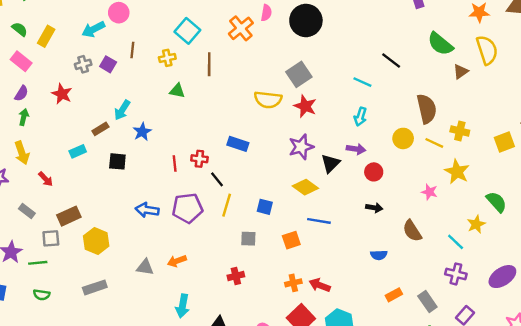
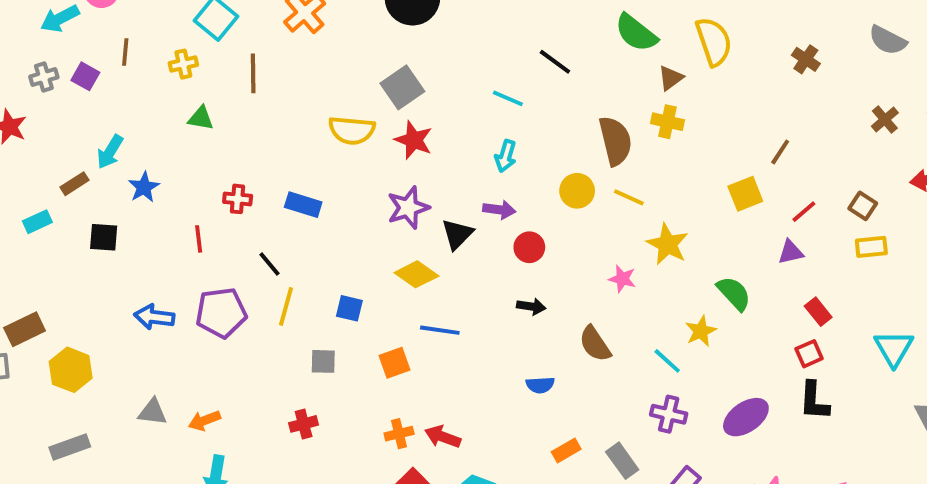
yellow cross: (460, 131) -> (668, 122), moved
red cross: (199, 159) -> (238, 199), moved
orange arrow: (177, 261) -> (204, 420), moved

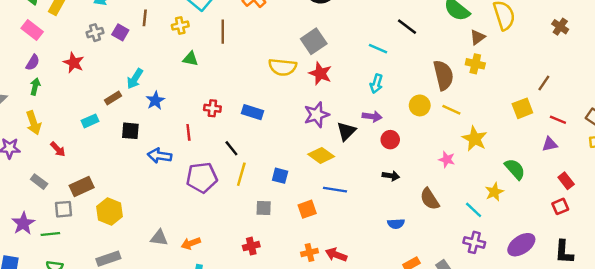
red line: (804, 212) -> (558, 120), turned 63
blue arrow: (154, 317) -> (160, 156), moved
black L-shape: (814, 401) -> (564, 252), moved

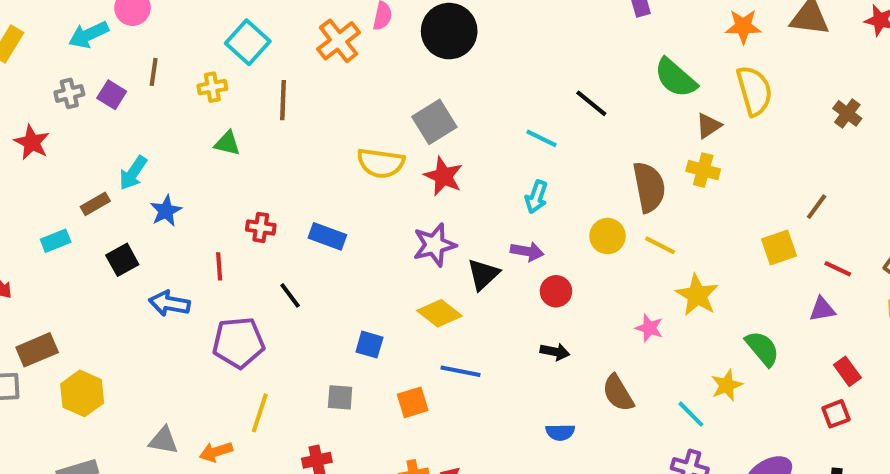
black square: (130, 131) -> (122, 260), turned -36
yellow line: (241, 174) -> (260, 413), moved

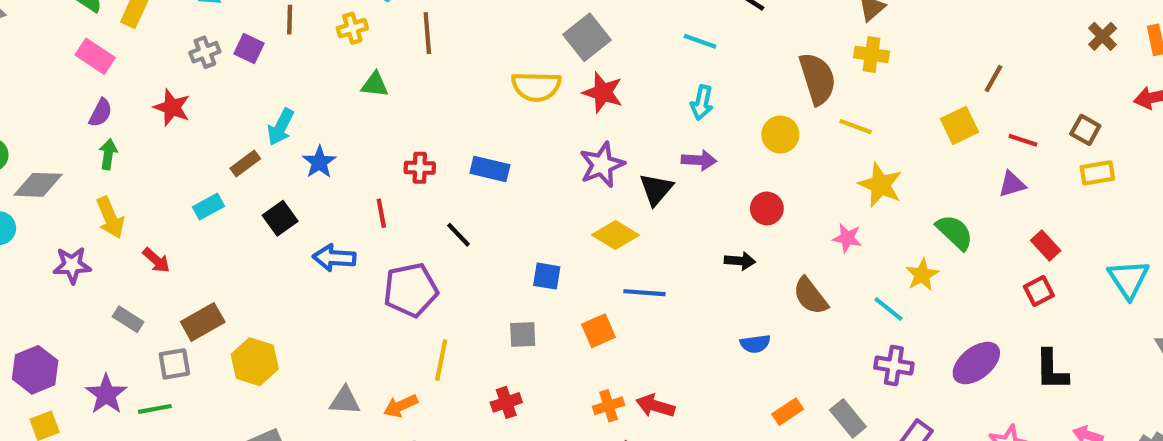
yellow line: (660, 245) -> (856, 127), moved
red circle: (556, 291) -> (767, 208), moved
pink star: (649, 328) -> (847, 238), moved

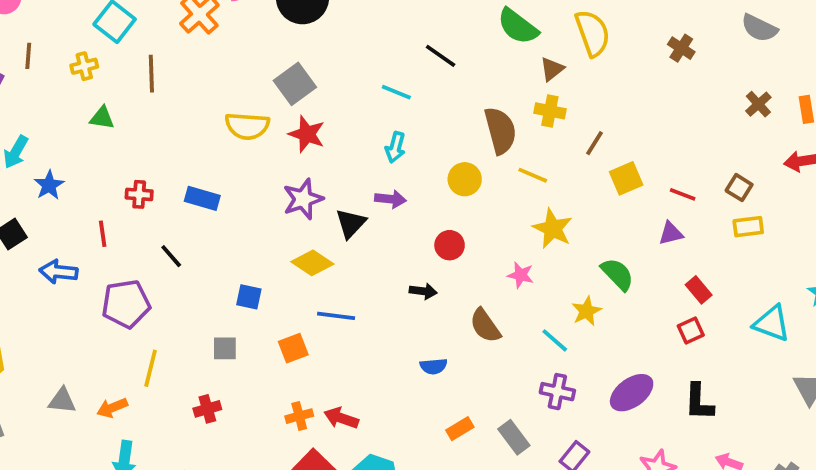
brown line: (994, 78) -> (595, 143), moved
cyan triangle: (1129, 279) -> (772, 323), turned -39

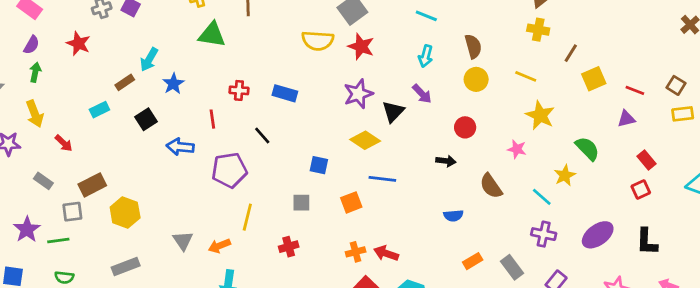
green triangle: (102, 118) -> (212, 35), size x1.5
brown semicircle: (500, 130) -> (473, 46), moved, size x0.7
purple arrow: (390, 199) -> (422, 94), turned 40
gray triangle: (62, 401) -> (183, 241), turned 50

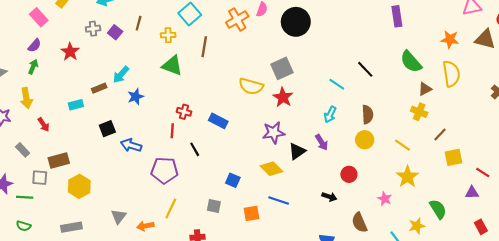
black square: (146, 119) -> (107, 129), moved
red line: (212, 119) -> (172, 131), moved

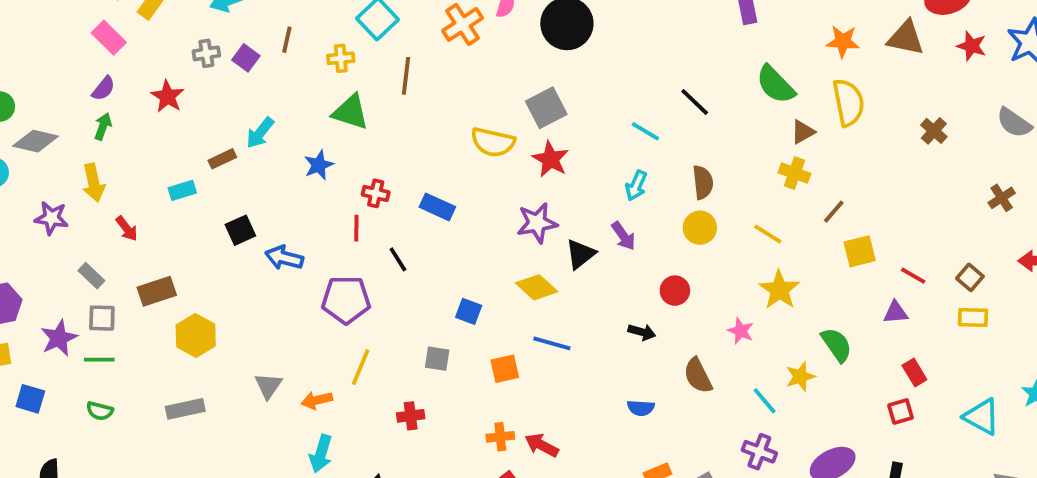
blue star: (136, 97) -> (319, 165), moved
gray square: (40, 178) -> (102, 318), moved

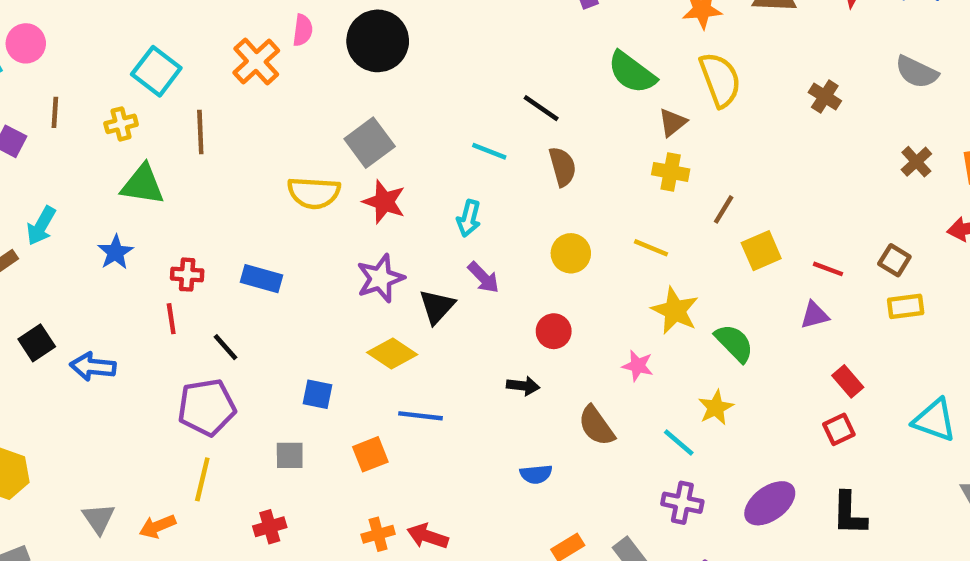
brown semicircle: (703, 182) -> (562, 167), moved
cyan arrow: (636, 186) -> (469, 218), moved
purple pentagon: (346, 300) -> (207, 407), moved
green semicircle: (837, 345) -> (734, 343), moved

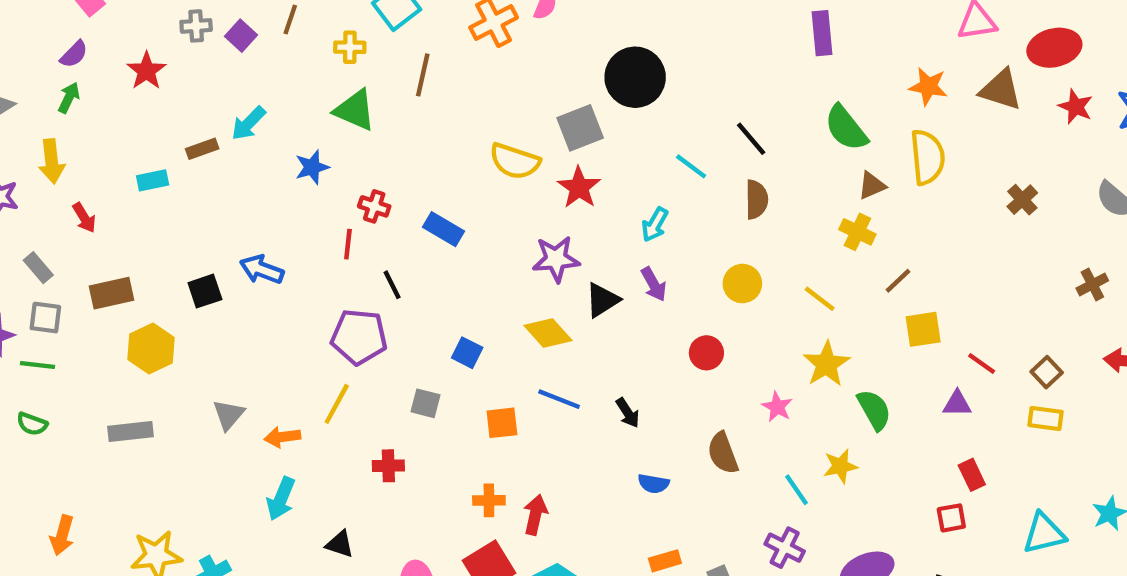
black circle: (378, 41) -> (635, 77), moved
black square: (37, 343) -> (205, 291), moved
black arrow: (523, 386) -> (628, 413), moved, turned 36
cyan triangle: (934, 420) -> (1044, 533), turned -48
red arrow: (428, 536) -> (535, 515), turned 69

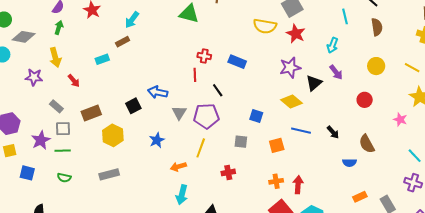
cyan arrow: (248, 123) -> (132, 20), moved
cyan line: (691, 166) -> (345, 16), turned 49
blue star: (312, 167) -> (157, 140), moved
gray triangle: (229, 415) -> (179, 113), moved
brown semicircle: (723, 453) -> (367, 144), moved

